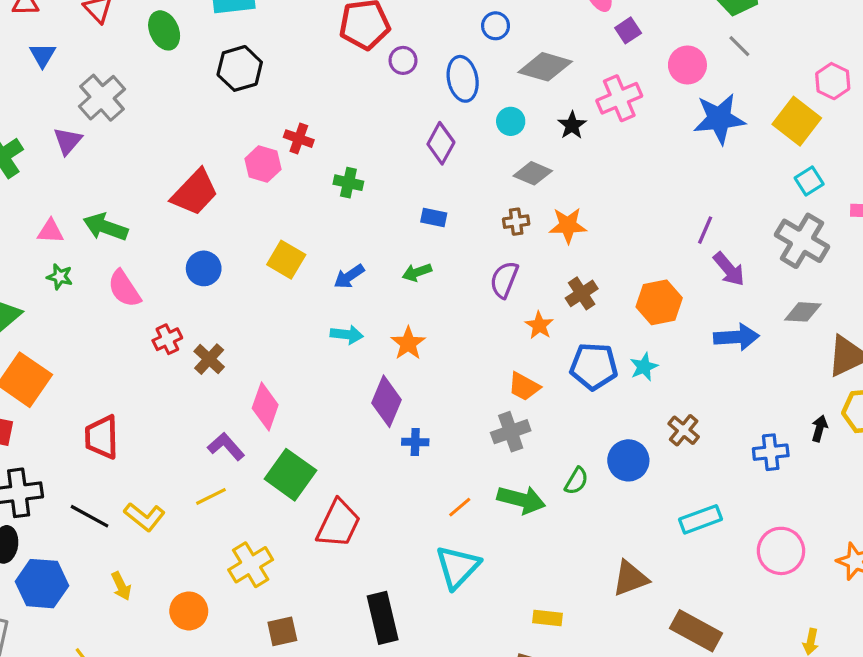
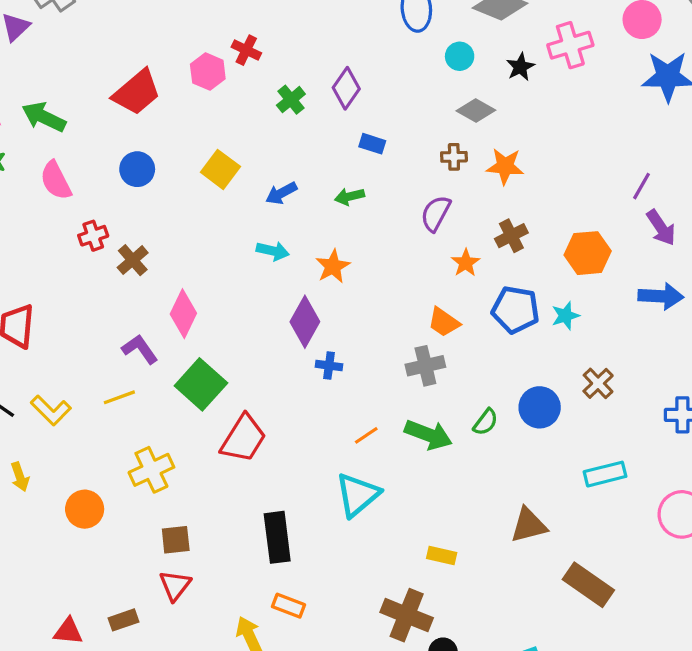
purple diamond: (441, 143) -> (346, 88), moved
green cross: (348, 183) -> (291, 100), turned 32

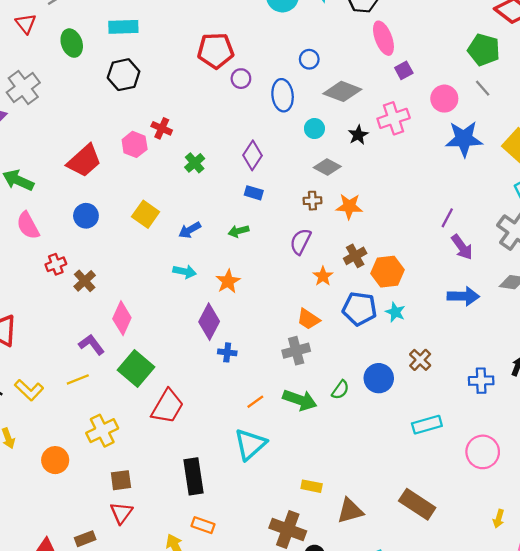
purple diamond: (346, 88) -> (252, 155), moved
orange hexagon: (588, 253) -> (387, 272), moved
cyan star: (565, 316) -> (395, 312), turned -30
brown triangle: (529, 525) -> (350, 511), moved

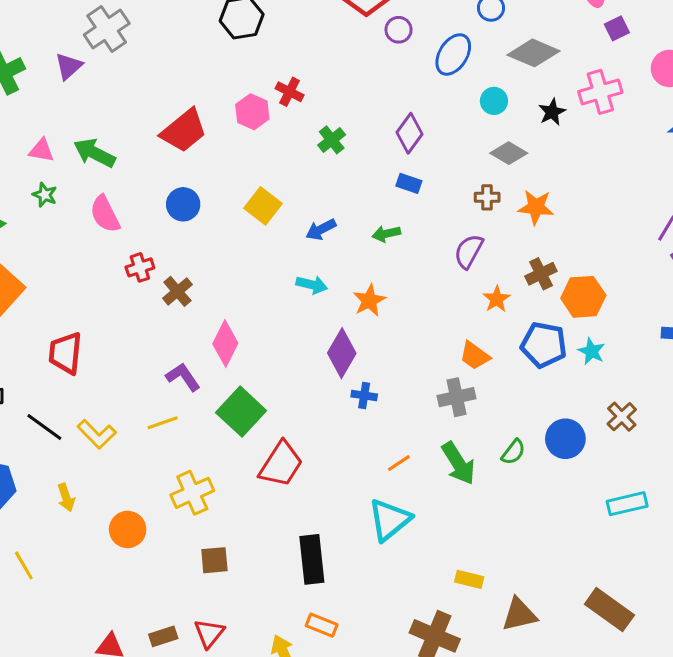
blue ellipse: (283, 95) -> (453, 55), turned 36
green arrow: (300, 400) -> (458, 463), turned 36
red triangle: (121, 513) -> (209, 633), moved

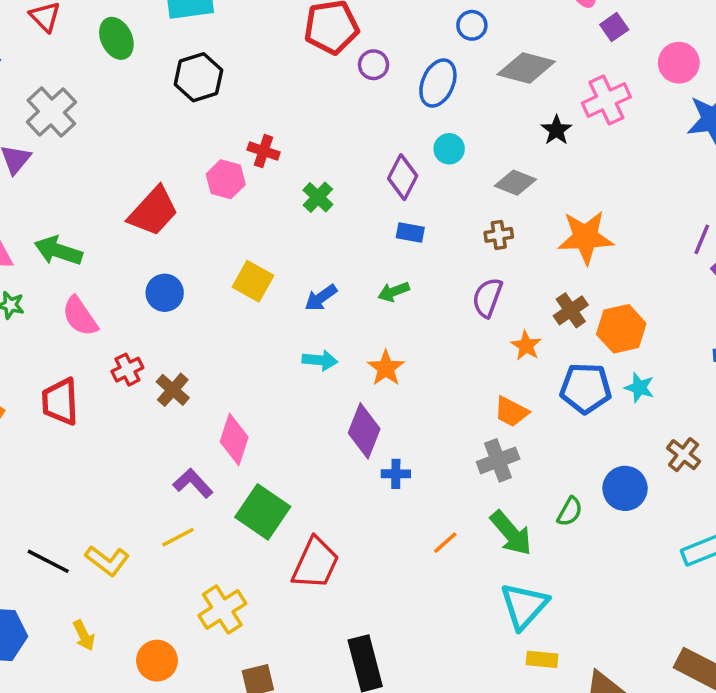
cyan circle: (494, 101) -> (449, 149), moved
orange star: (536, 207) -> (586, 237), moved, size x1.4
red trapezoid: (65, 353) -> (60, 402), moved
cyan triangle: (389, 520) -> (524, 606), moved

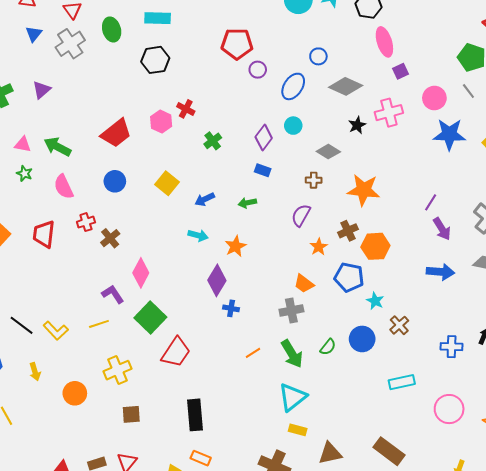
gray cross: (51, 112) -> (70, 44), moved
cyan star: (639, 388) -> (375, 301), moved

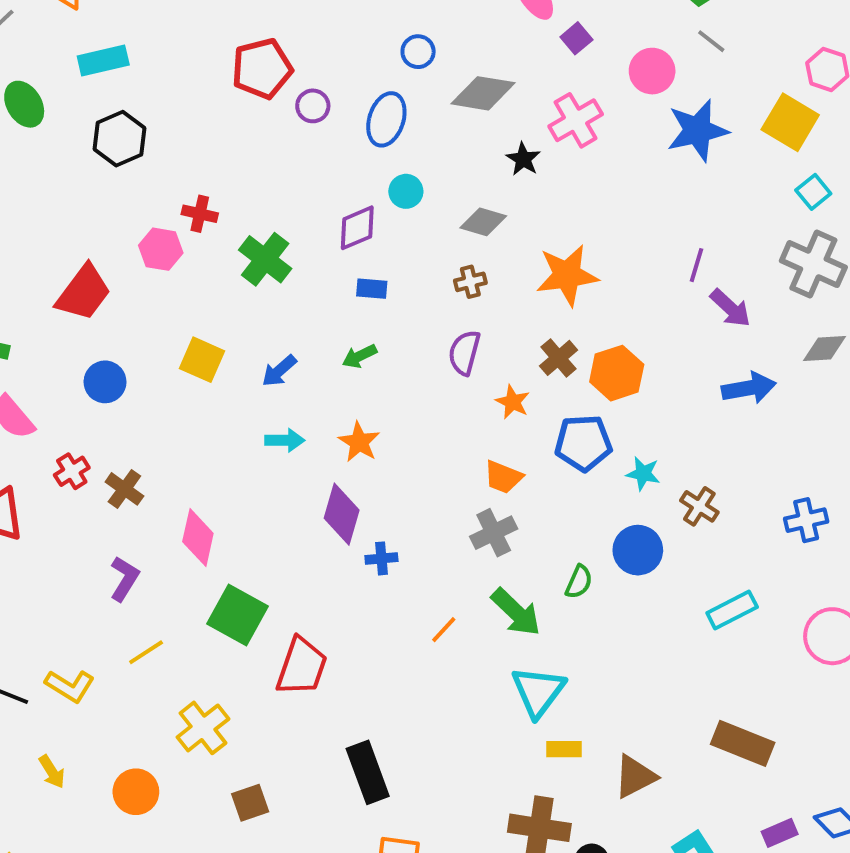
purple diamond: (264, 137) -> (357, 228), turned 45
green cross: (213, 141) -> (265, 259), size x1.5
purple L-shape: (113, 294) -> (124, 579), moved, turned 80

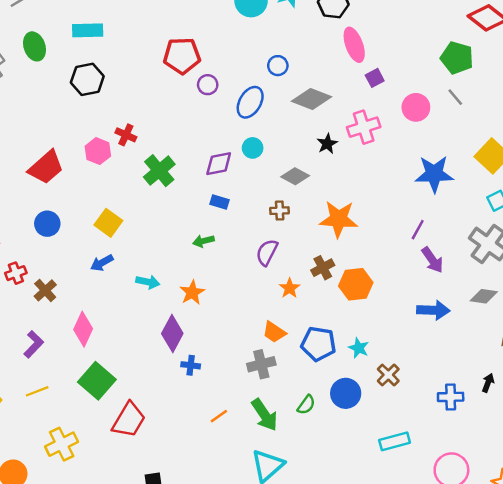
blue star: (697, 130) -> (434, 174), moved
blue arrow: (279, 371) -> (102, 263), moved
blue pentagon: (583, 443) -> (318, 344), moved

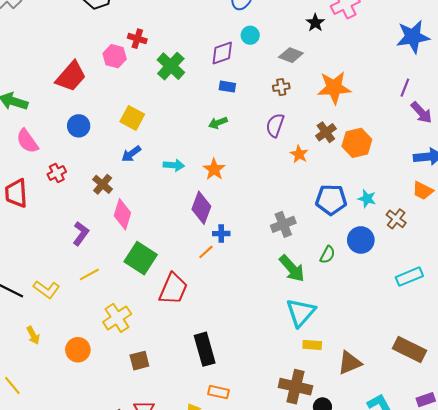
brown cross: (45, 290) -> (103, 184), moved
orange trapezoid: (274, 332) -> (423, 191), moved
orange line: (219, 416) -> (206, 252), moved

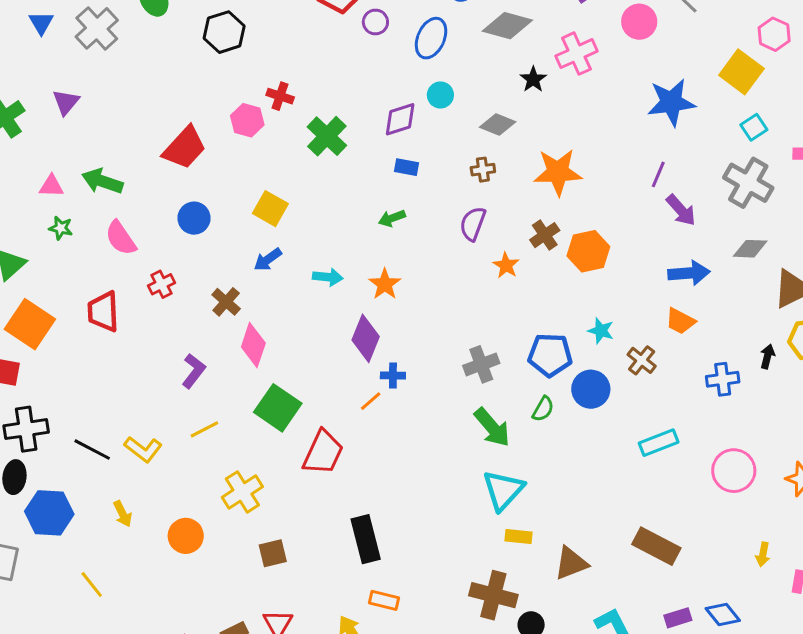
blue pentagon: (331, 200) -> (550, 355), moved

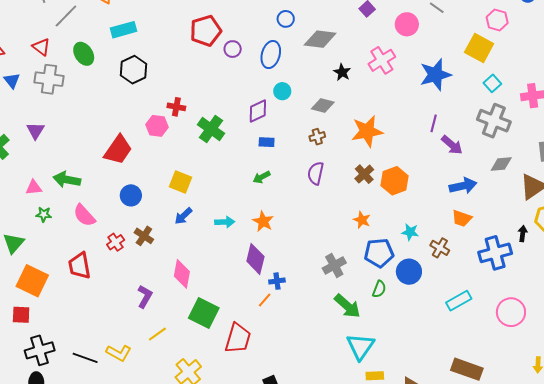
gray cross: (97, 28) -> (49, 79), turned -32
pink cross: (576, 54) -> (382, 60), moved
orange star: (506, 265) -> (362, 220), moved
brown cross: (226, 302) -> (144, 236), moved
blue cross: (723, 379) -> (495, 253), size x1.5

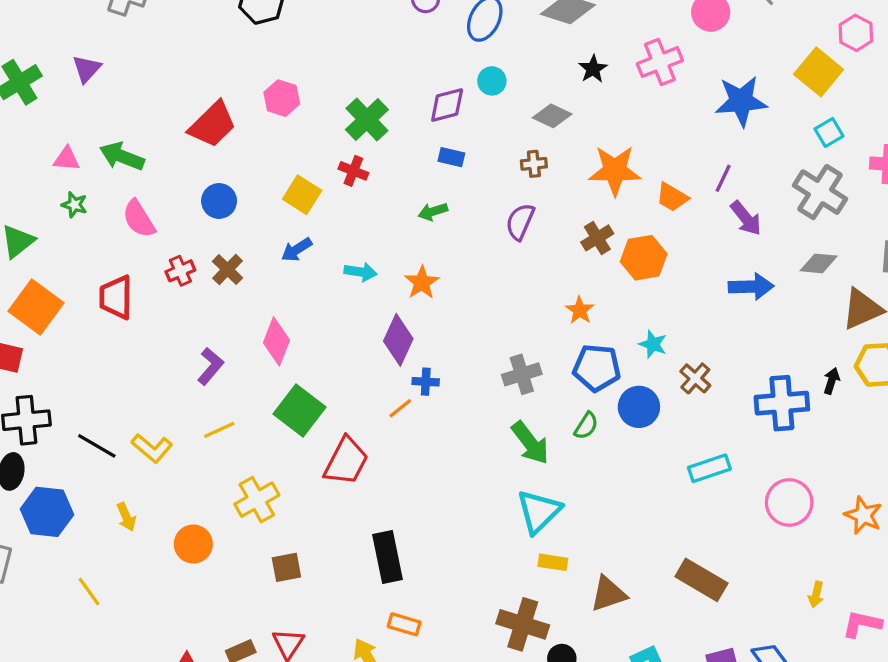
red cross: (176, 107) -> (353, 171), moved
orange trapezoid: (462, 218) -> (672, 197), moved

